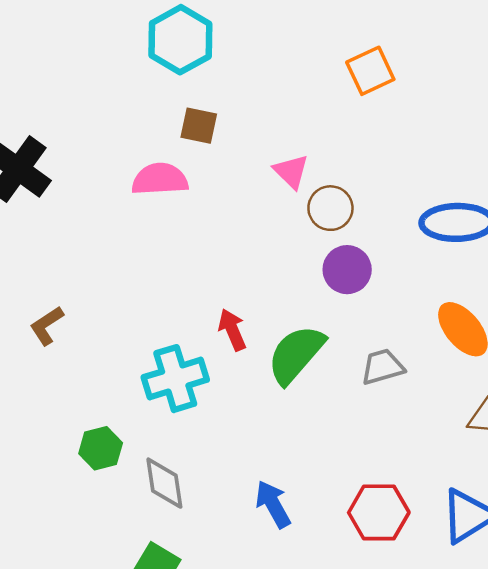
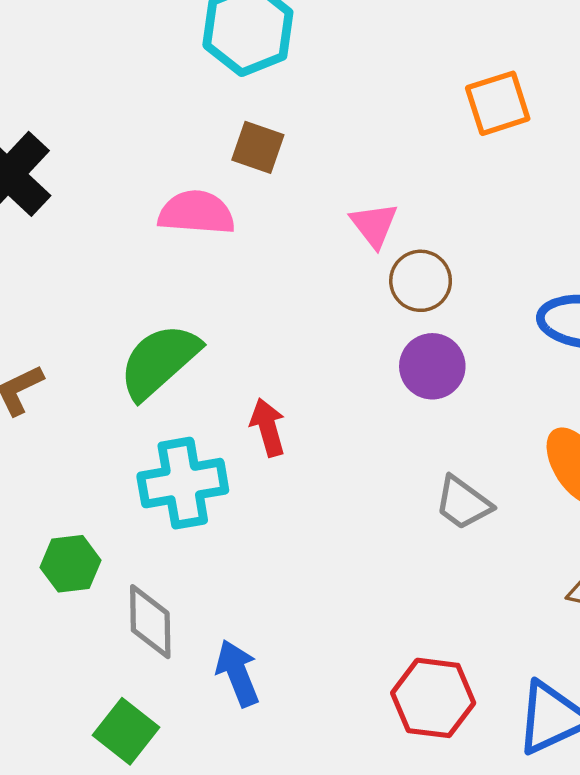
green semicircle: (296, 354) -> (159, 361), moved
gray trapezoid: (382, 367) -> (463, 503), turned -135
blue arrow: (273, 504) -> (238, 673), moved

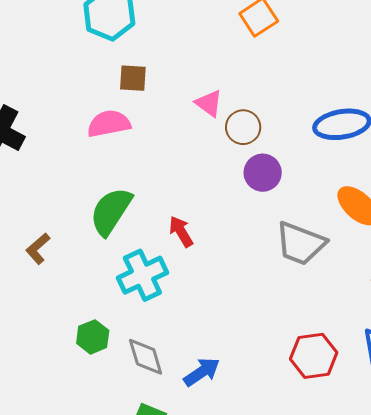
gray trapezoid: (463, 503) -> (300, 244), size x1.5
blue arrow: (238, 673) -> (202, 372), turned 93

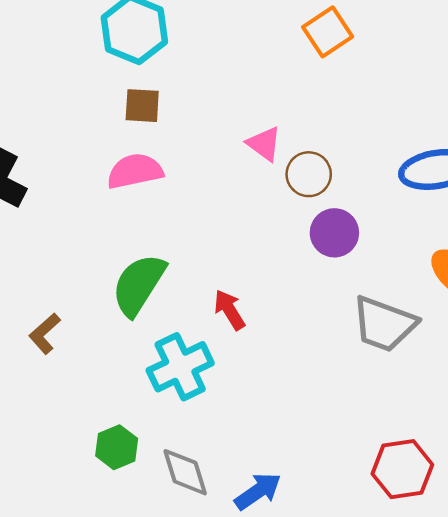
brown square: (133, 78) -> (142, 106), moved

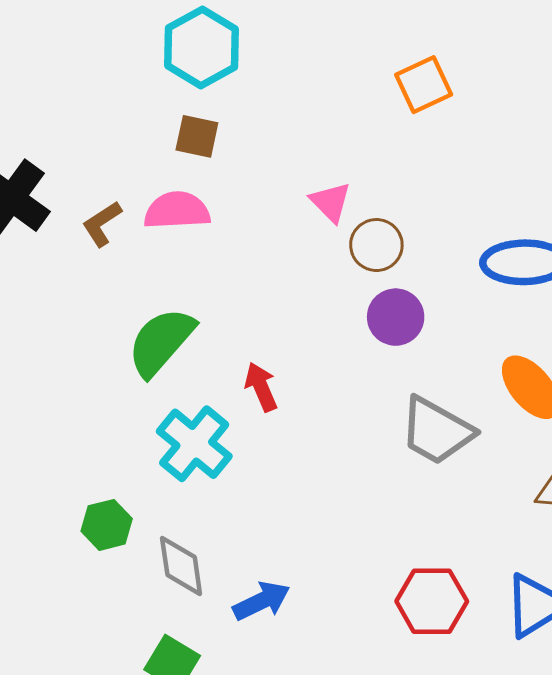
brown L-shape: (45, 334) -> (102, 224), moved
cyan cross: (180, 367) -> (194, 444), turned -34

